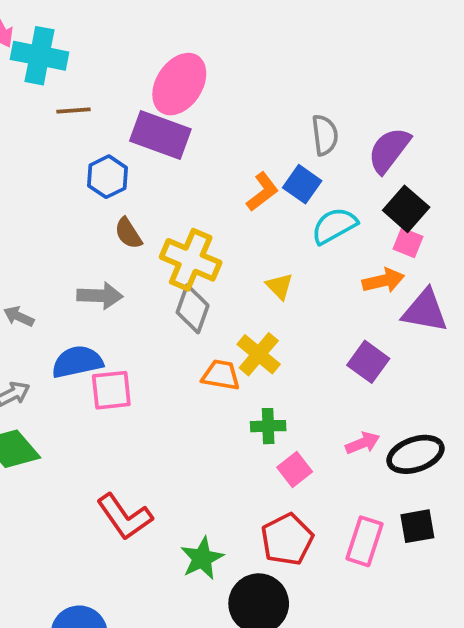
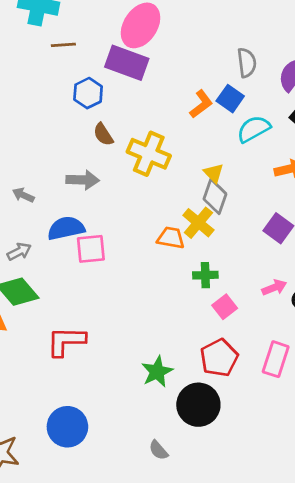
gray diamond: (193, 309) -> (215, 196), moved
red L-shape: (125, 517) -> (66, 341), moved, turned 126

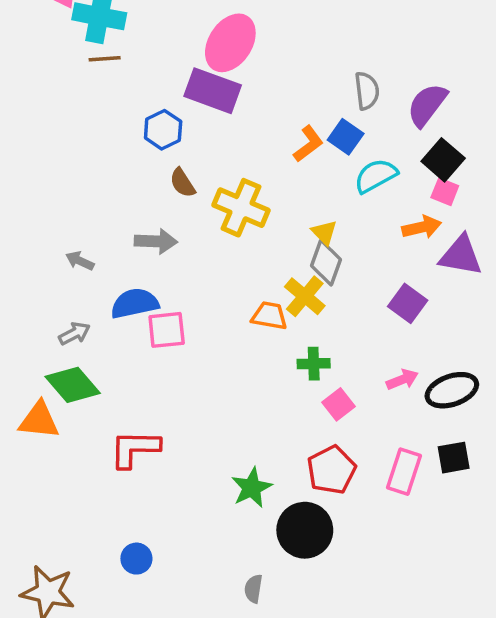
brown line: (63, 45) -> (105, 59), moved
blue circle: (67, 427) -> (136, 559), size x0.6
gray semicircle: (158, 450) -> (253, 589), turned 50

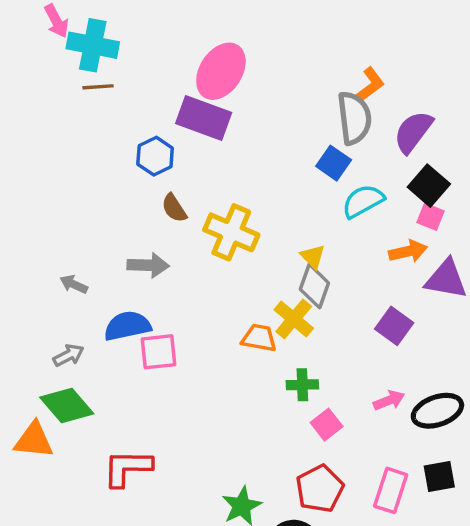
gray semicircle: (367, 91) -> (354, 118), size x1.4
orange L-shape: (308, 144) -> (370, 85), moved

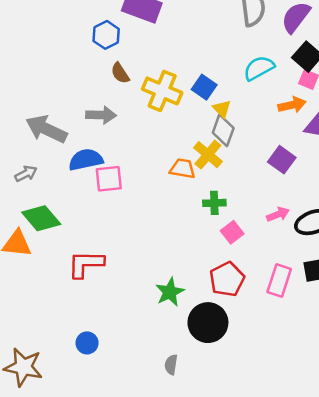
blue square: (334, 163) -> (204, 87), moved
gray arrow: (74, 284) -> (46, 129), size x2.0
gray arrow: (69, 355) -> (26, 174), moved

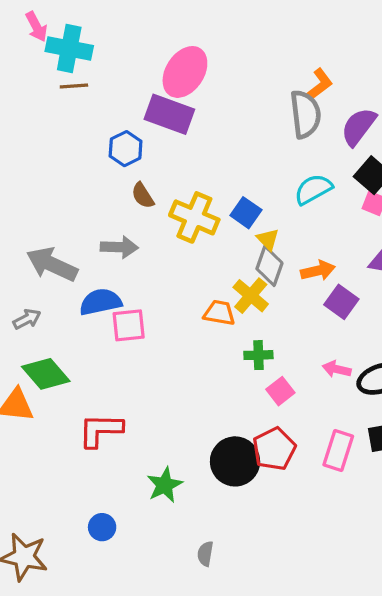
orange arrow: (292, 105) -> (318, 271), moved
pink arrow: (278, 214) -> (337, 369), turned -145
green star: (170, 292) -> (165, 485), moved
black circle: (208, 323) -> (235, 461), moved

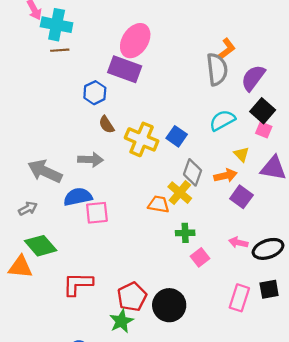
yellow triangle: (268, 239) -> (241, 154), moved
red pentagon: (274, 449) -> (132, 297), moved

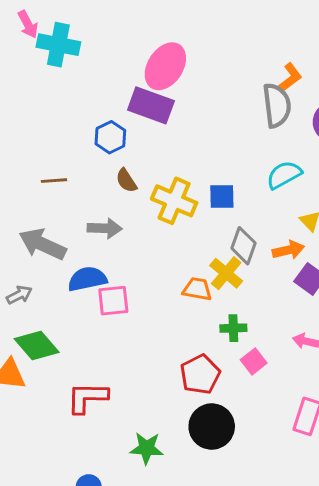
brown line: (60, 50) -> (54, 181), moved
blue square: (177, 136) -> (222, 196), turned -36
red pentagon: (132, 297) -> (200, 374), moved
green star: (121, 321) -> (147, 448), turned 30

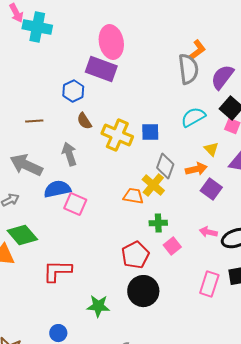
pink ellipse: (165, 66) -> (111, 42), turned -44
gray arrow: (105, 228) -> (69, 154), turned -110
pink square: (113, 301) -> (75, 204), turned 30

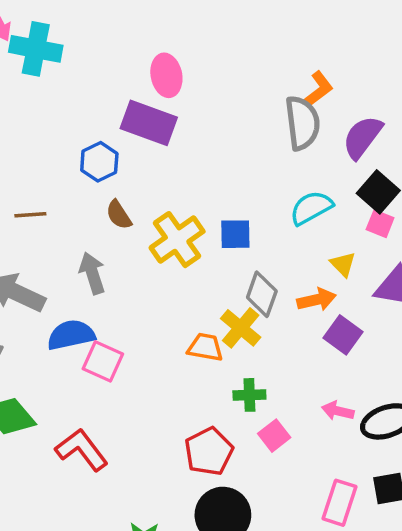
pink ellipse: (111, 42) -> (166, 75), size x0.7
yellow cross: (117, 135) -> (177, 240), turned 32
red L-shape: (57, 271) -> (82, 450), moved, turned 52

